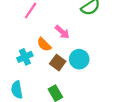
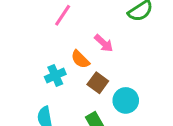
cyan circle: (79, 59) -> (126, 100), moved

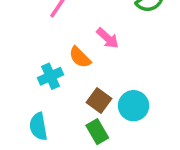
brown square: (98, 83) -> (99, 100), moved

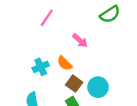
orange semicircle: (80, 57) -> (65, 63), moved

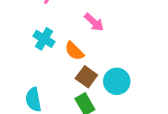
cyan cross: (41, 67) -> (44, 39), moved, turned -35

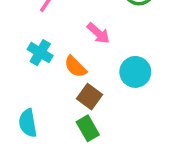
cyan circle: (117, 81) -> (135, 72), moved

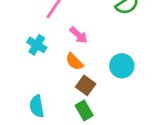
pink arrow: (98, 33) -> (79, 35), moved
cyan cross: (40, 53) -> (37, 45), moved

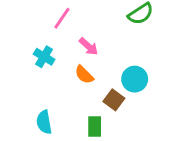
brown square: (86, 85) -> (114, 100), moved
green rectangle: (84, 110) -> (95, 127), turned 30

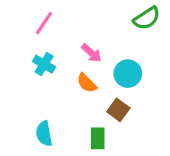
pink line: (62, 18) -> (44, 23), moved
cyan circle: (135, 79) -> (128, 74), moved

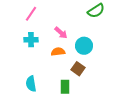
cyan cross: (44, 64) -> (31, 40), turned -32
orange semicircle: (87, 83) -> (58, 52), turned 128

